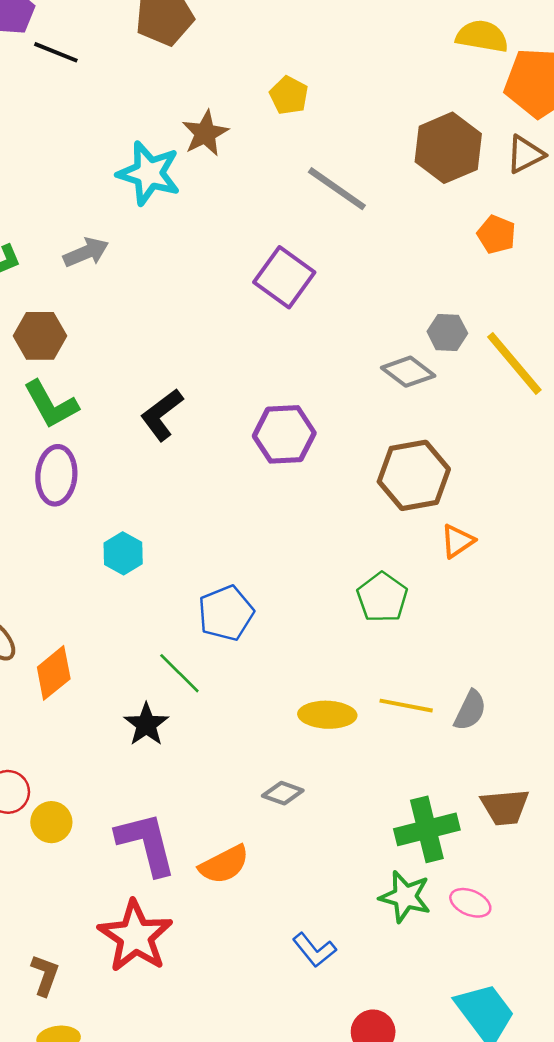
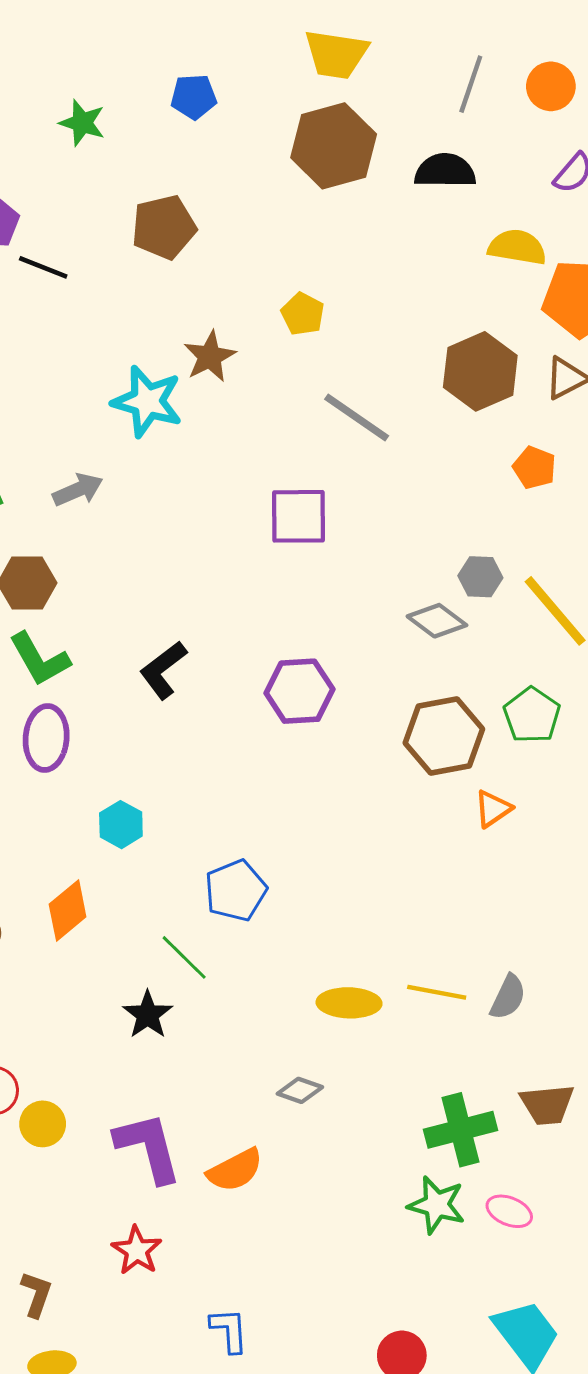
purple square: (284, 277) -> (299, 516), turned -36
green pentagon: (382, 597) -> (532, 715), moved
orange diamond: (54, 673) -> (68, 911), moved
red star: (135, 936) -> (137, 1250), size x0.6
blue L-shape: (314, 950) -> (229, 1330), moved, turned -144

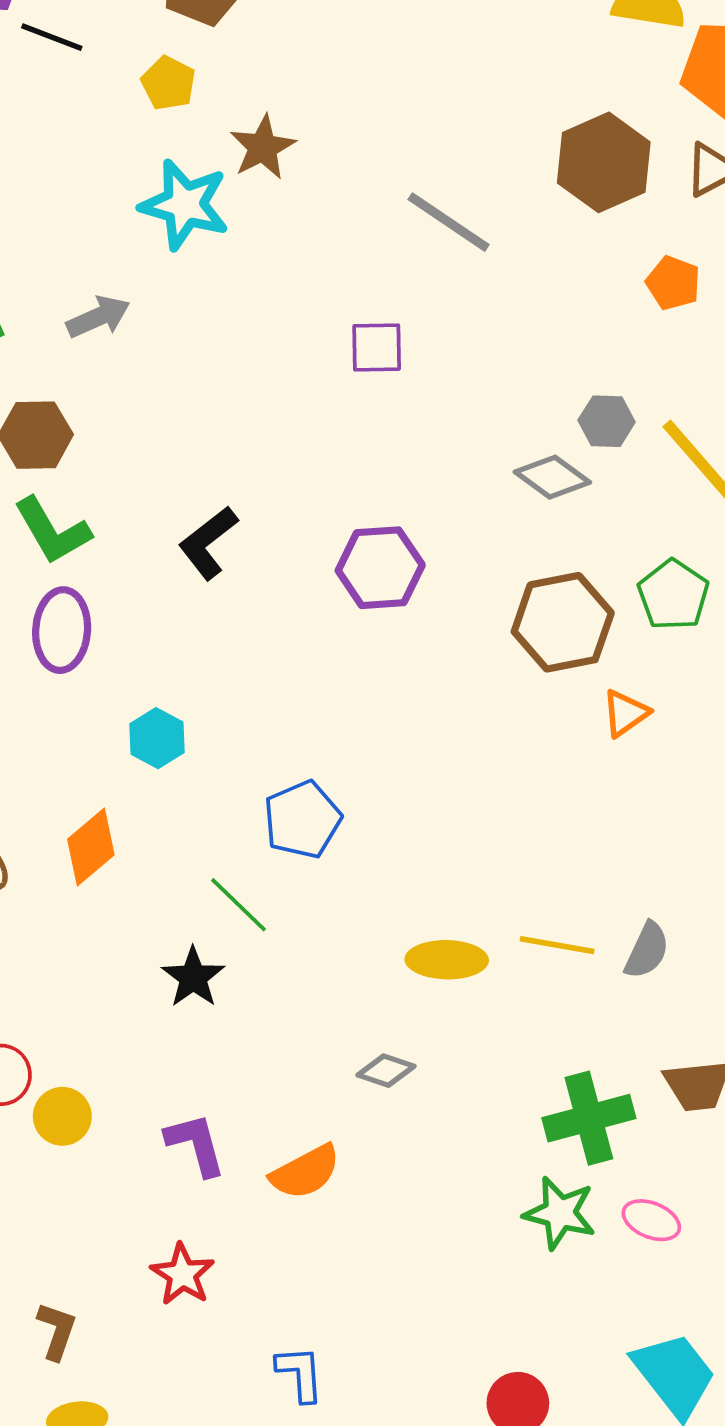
yellow pentagon: (303, 314) -> (168, 83), moved
purple square: (299, 516) -> (377, 347), size x0.7
purple L-shape: (148, 1147) -> (196, 1144), size x0.7

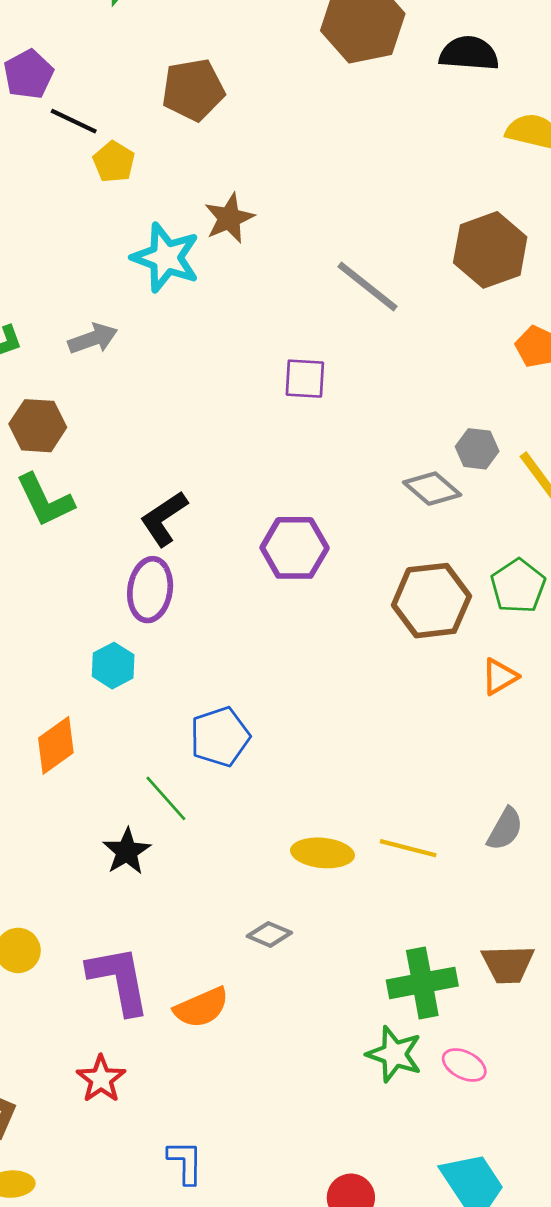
yellow pentagon: (168, 83) -> (114, 162), moved
purple ellipse: (62, 630) -> (150, 590), moved
orange triangle: (625, 713) -> (500, 677), moved
gray semicircle: (647, 950) -> (505, 829), moved
purple L-shape: (196, 1144) -> (119, 980), size x1.4

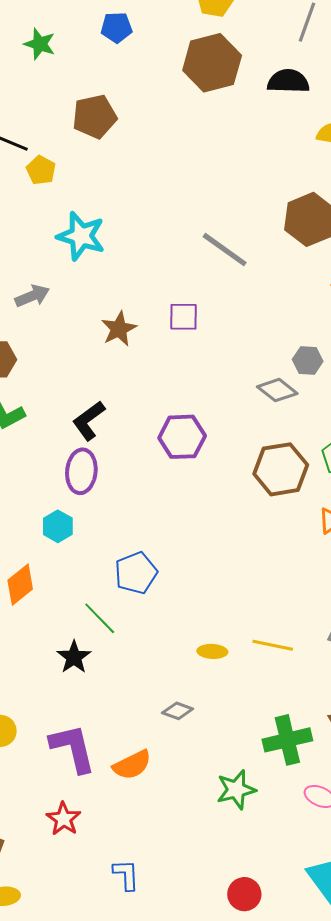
brown star: (229, 218) -> (119, 329), moved
yellow ellipse: (322, 853) -> (212, 651), size x0.7
green star: (394, 1054) -> (236, 790), moved, turned -30

